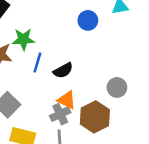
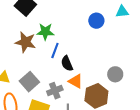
black semicircle: (63, 70) -> (67, 63), moved, turned 91
gray cross: (60, 114) -> (55, 91), moved

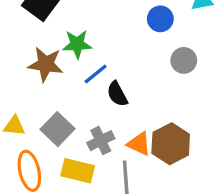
blue line: (55, 50) -> (96, 74), turned 35
gray circle: (115, 74) -> (184, 60), moved
orange triangle: (76, 81) -> (139, 144), moved

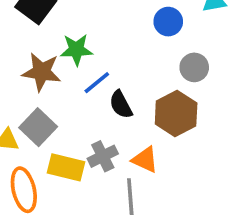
gray square: (57, 129) -> (38, 127), moved
brown hexagon: (171, 144) -> (176, 113), moved
yellow rectangle: (78, 171) -> (66, 167), moved

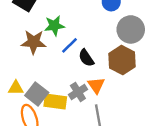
gray circle: (194, 67) -> (131, 29), size x1.5
gray square: (38, 127) -> (37, 94), moved
orange triangle: (145, 160) -> (96, 85), moved, turned 36

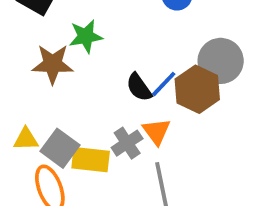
gray circle: (131, 29) -> (221, 61), moved
blue line: (70, 45) -> (164, 84), moved

